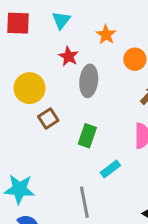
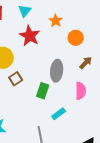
red star: (68, 56) -> (30, 36), size x1.5
gray ellipse: (89, 81) -> (57, 71), moved

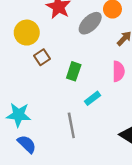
gray ellipse: (57, 71) -> (90, 23), moved, turned 40

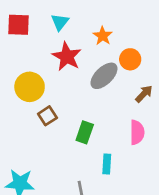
cyan rectangle: (92, 98) -> (107, 164), turned -49

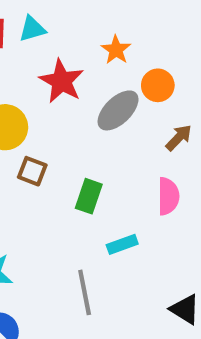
cyan triangle: (60, 22) -> (32, 29), moved, turned 36
brown square: (47, 116) -> (32, 171), turned -36
cyan rectangle: (107, 164) -> (122, 244), turned 66

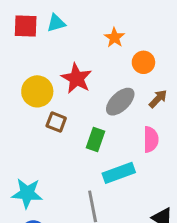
red star: (62, 81) -> (77, 78), moved
gray ellipse: (118, 110) -> (120, 102), moved
cyan rectangle: (122, 244) -> (119, 173), size x1.5

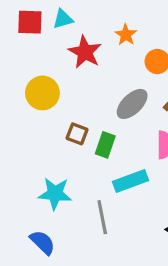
red star: (77, 78) -> (85, 52), moved
brown square: (56, 122) -> (77, 134), moved
cyan star: (27, 193) -> (55, 194), moved

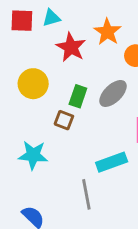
orange star: (126, 35) -> (107, 32), size x1.4
green rectangle: (105, 145) -> (78, 96), moved
cyan star: (55, 194) -> (33, 155), moved

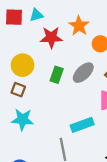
red star: (71, 47) -> (51, 37), turned -30
brown square: (64, 120) -> (18, 90), moved

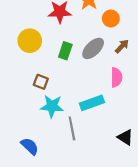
brown square: (18, 90) -> (41, 82), moved
cyan star: (23, 119) -> (52, 106), moved

